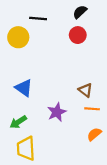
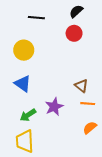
yellow circle: (18, 37) -> (24, 50), moved
green arrow: (18, 122) -> (28, 115), moved

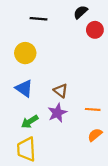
red circle: (74, 33) -> (95, 30), moved
brown triangle: (81, 86) -> (61, 91), moved

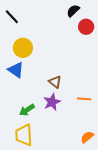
black line: (39, 19) -> (12, 17), moved, turned 42
blue triangle: (24, 88) -> (16, 70), moved
orange semicircle: (95, 135) -> (87, 137), moved

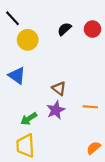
black semicircle: (73, 11) -> (64, 29), moved
yellow circle: (23, 48) -> (28, 40), moved

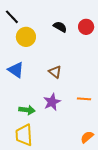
black semicircle: (64, 29) -> (60, 27), turned 72
brown triangle: (59, 88) -> (55, 72), moved
green arrow: (29, 119) -> (27, 110), turned -140

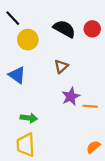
black semicircle: (60, 27) -> (64, 29), size x1.5
brown triangle: (55, 72) -> (61, 66), moved, turned 40
purple star: (52, 102) -> (71, 97), moved

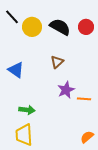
yellow circle: (28, 40) -> (32, 27), moved

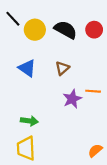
blue triangle: (16, 70) -> (27, 68), moved
orange line: (84, 99) -> (93, 91), moved

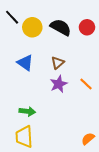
orange line: (93, 91) -> (86, 84), turned 40
purple star: (72, 99) -> (59, 84), moved

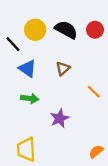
black line: (12, 17) -> (13, 44), moved
purple star: (59, 84) -> (60, 118), moved
green arrow: (27, 111) -> (30, 98), moved

